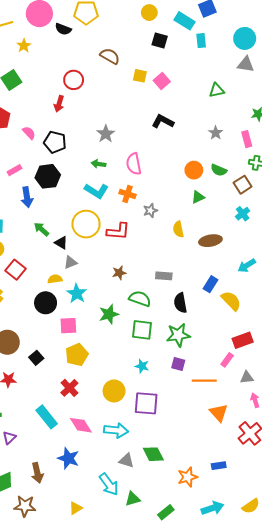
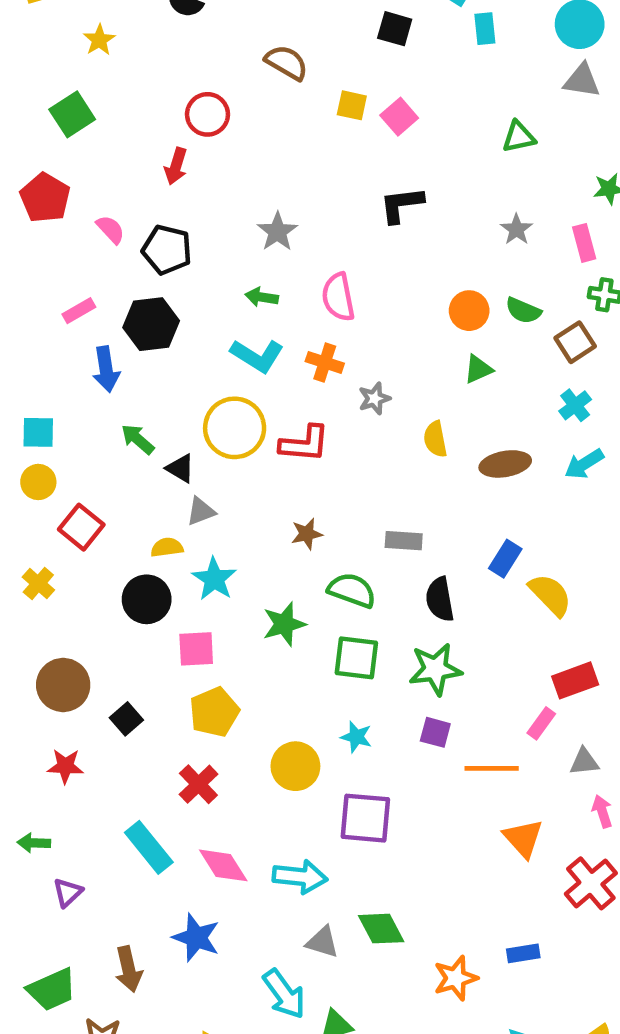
black L-shape: (163, 121) -> (401, 205), turned -35
cyan arrow: (247, 266) -> (584, 464), moved
yellow circle: (114, 391) -> (295, 766), moved

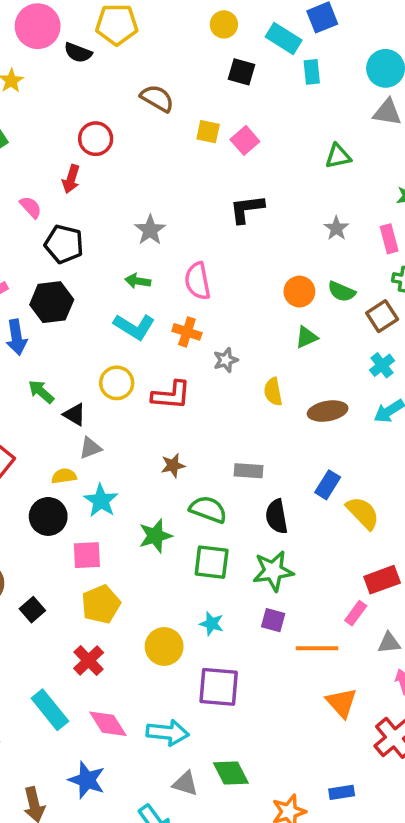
pink semicircle: (111, 229) -> (31, 207), moved
yellow circle: (235, 428) -> (117, 383), size x0.7

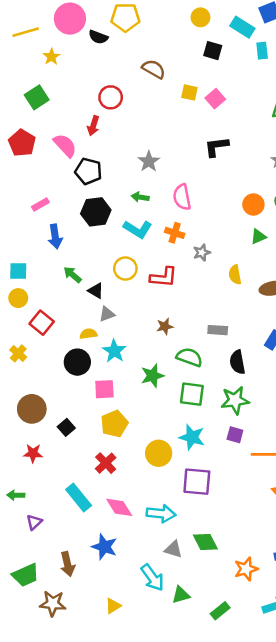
pink semicircle: (31, 207) -> (65, 145), size x1.5
black hexagon: (52, 302) -> (96, 212), moved
cyan star: (212, 624) -> (192, 437), size x1.5

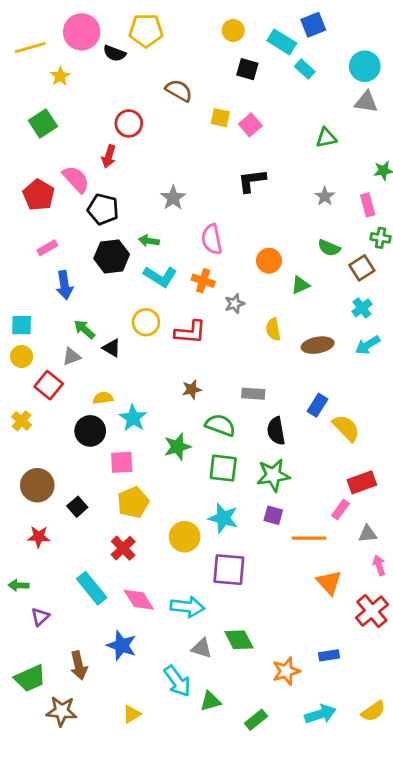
cyan rectangle: (262, 51) -> (305, 69), turned -42
red pentagon: (22, 143) -> (39, 195), moved
green arrow: (140, 197) -> (149, 241), moved
orange circle: (253, 204) -> (269, 261), moved
gray triangle: (107, 314) -> (72, 357), moved

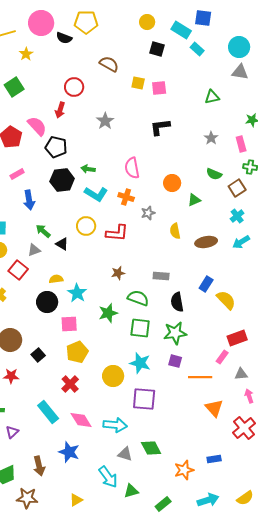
blue square: (313, 25) -> (203, 18), turned 30
pink square: (250, 125) -> (159, 88), turned 35
gray star: (173, 198) -> (105, 121), moved

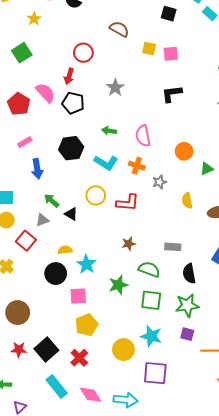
black pentagon: (56, 147) -> (73, 103), moved
green arrow: (88, 169) -> (109, 131), moved
black square: (38, 355) -> (46, 350), moved, size x1.6

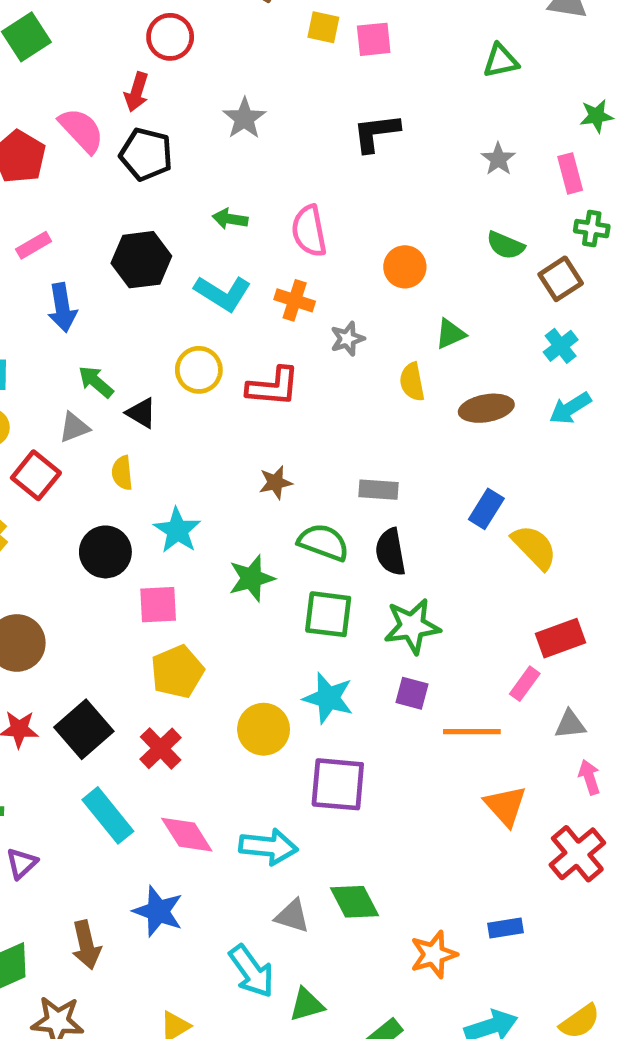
green triangle: (207, 169) -> (450, 334), moved
yellow semicircle: (65, 250) -> (122, 473), moved, turned -88
black semicircle: (189, 274) -> (391, 552), moved

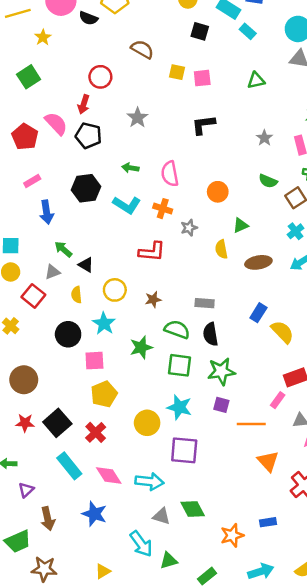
green triangle: (501, 61) -> (256, 80), moved
yellow circle: (199, 370) -> (115, 290), moved
brown arrow: (86, 945) -> (48, 519), moved

